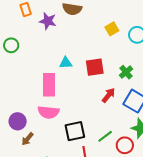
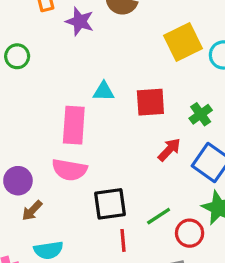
yellow square: (112, 29) -> (183, 42), size x1.6

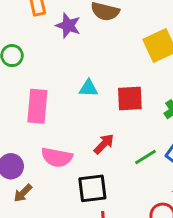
pink rectangle: (74, 125) -> (37, 106), moved
red arrow: (169, 150) -> (104, 144), moved
green line: (159, 216) -> (146, 157), moved

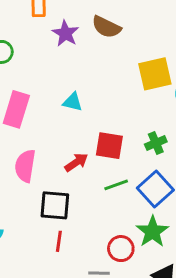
red square: (130, 98) -> (109, 146), moved
pink semicircle: (57, 157) -> (25, 166), turned 76

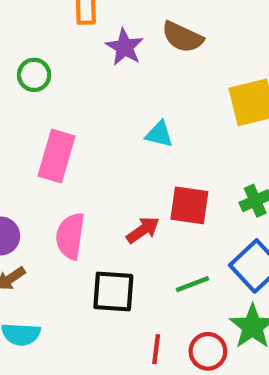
cyan triangle: (73, 102) -> (159, 134), moved
green line: (116, 185) -> (193, 284), moved
red line: (59, 241) -> (156, 349), moved

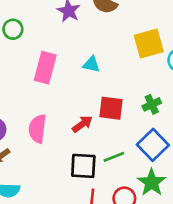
pink rectangle: (56, 156) -> (45, 68), moved
black square: (113, 292) -> (83, 166), moved

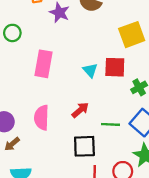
cyan triangle: (91, 64) -> (90, 70), moved, turned 42
red square: (111, 108) -> (115, 67), moved
green line: (114, 157) -> (111, 124), moved, turned 30

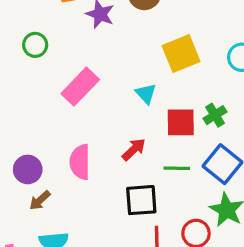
yellow square: (132, 35) -> (181, 54), moved
pink rectangle: (44, 64) -> (80, 87), turned 36
red square: (115, 67) -> (181, 122), moved

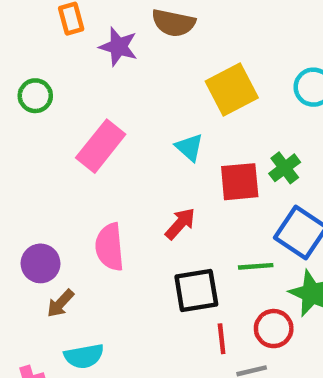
green line: (177, 168) -> (256, 266), moved

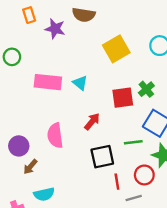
pink rectangle: (101, 146) -> (48, 82), turned 60
cyan triangle: (189, 147) -> (80, 83), moved

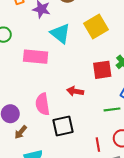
cyan triangle: (80, 83) -> (60, 34), moved, size x1.5
red arrow: (92, 121) -> (75, 91), turned -119
black square: (102, 157) -> (63, 126), moved

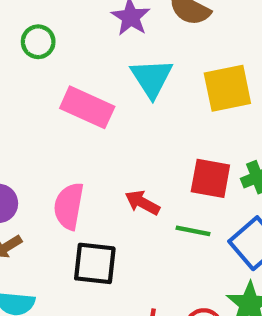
green line: (112, 109) -> (193, 231), moved

